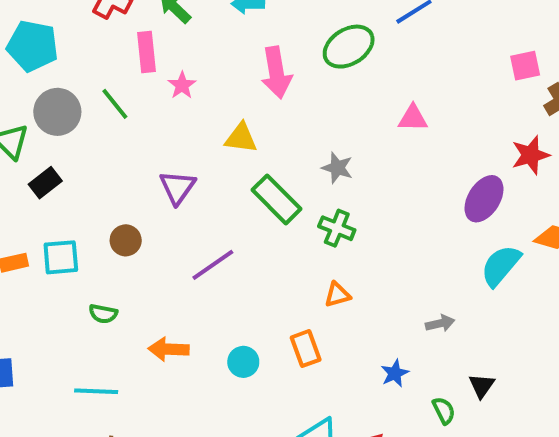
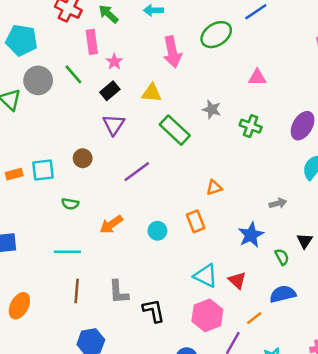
black rectangle: (45, 183) -> (110, 91), moved
green cross: (337, 228) -> (251, 126), moved
orange arrow: (169, 349) -> (111, 224), turned -35
blue star: (395, 373) -> (251, 235), size x1.5

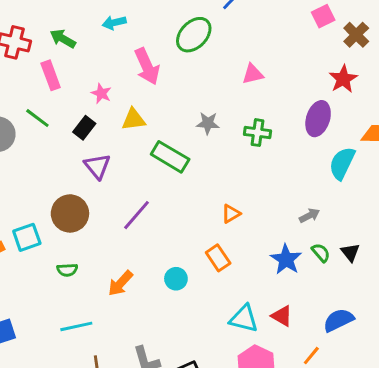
pink star: (114, 62) -> (101, 93), moved
brown circle: (83, 158) -> (70, 213), size x1.6
green semicircle: (282, 257) -> (321, 253), moved

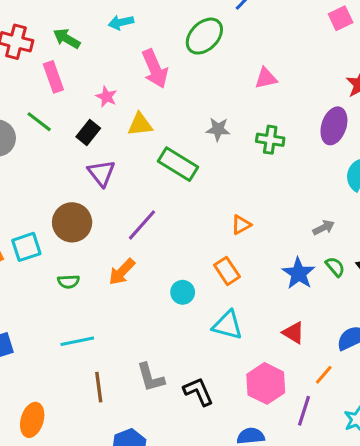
orange arrow: (120, 283) -> (122, 272), moved
cyan triangle: (244, 319) -> (228, 325), moved

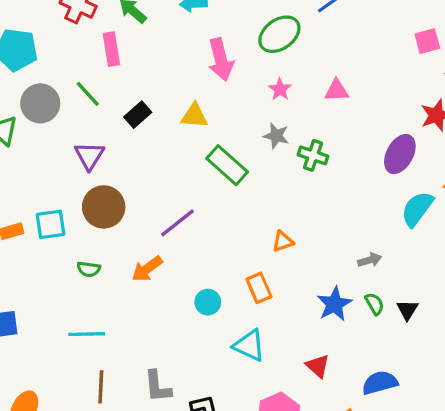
pink star: (106, 97) -> (280, 89), moved
green cross: (270, 140) -> (313, 155), moved
purple triangle: (101, 173) -> (89, 156), moved

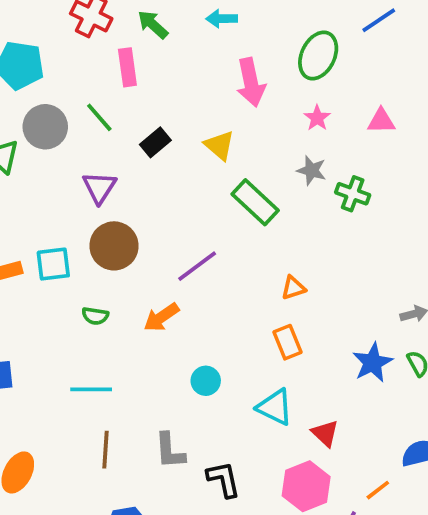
green ellipse: (279, 34) -> (318, 55), turned -30
yellow triangle: (194, 116) -> (219, 145), turned 36
orange triangle: (283, 241) -> (293, 288), moved
cyan circle: (208, 302) -> (206, 381), moved
red triangle: (318, 366) -> (325, 433), moved

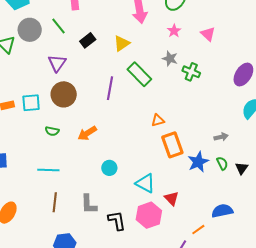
pink triangle: (381, 121) -> (208, 34), turned 42
yellow triangle: (219, 145) -> (122, 43), turned 42
purple line: (197, 266) -> (110, 88), moved, turned -45
orange rectangle: (288, 342) -> (172, 145), moved, size x1.4
pink hexagon: (306, 486) -> (149, 215), moved

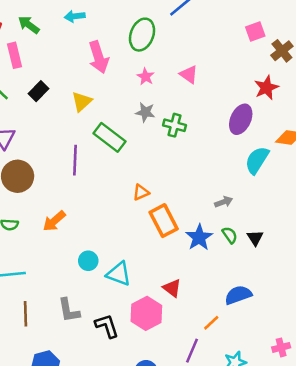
black rectangle: (88, 40) -> (38, 91), moved
cyan triangle: (145, 183) -> (119, 274), moved

